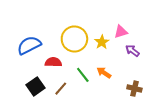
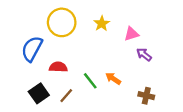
yellow circle: (74, 39) -> (62, 22), moved
yellow star: (102, 42) -> (102, 24), moved
blue semicircle: (29, 45) -> (32, 49), turned -35

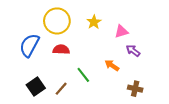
red semicircle: (58, 67) -> (61, 50), moved
orange arrow: (113, 78) -> (112, 65), moved

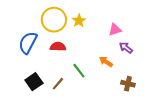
yellow star: (94, 22) -> (79, 21), moved

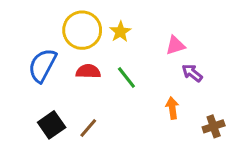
orange arrow: (106, 62) -> (172, 108), moved, turned 48
green line: (79, 71) -> (126, 78), moved
brown cross: (128, 84) -> (214, 126), moved, turned -32

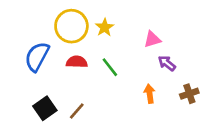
brown cross: (214, 126) -> (189, 94), moved

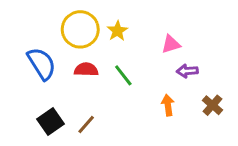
blue semicircle: (37, 57) -> (42, 64), turned 120
purple arrow: (167, 63) -> (187, 71), turned -42
brown cross: (189, 94) -> (212, 105), turned -30

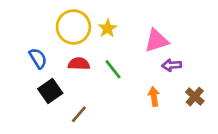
pink triangle: (171, 44) -> (157, 41), size x1.4
blue semicircle: (42, 64) -> (38, 58), size x0.7
black square: (51, 122) -> (50, 91), moved

